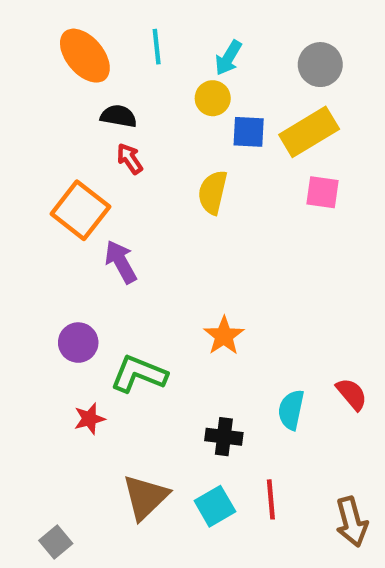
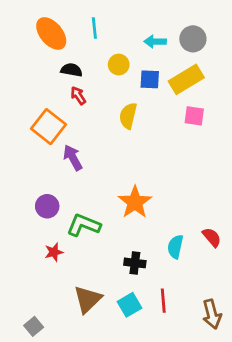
cyan arrow: (228, 58) -> (155, 42), moved, turned 60
yellow circle: (213, 98) -> (119, 65), moved
orange star: (224, 336) -> (135, 202), size x1.4

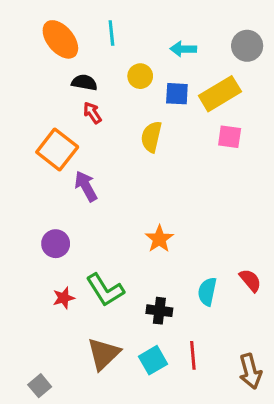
gray circle: (193, 39) -> (247, 46), moved
orange star: (135, 202) -> (159, 239), size x0.7
green L-shape: (84, 225) -> (105, 290), moved, turned -144

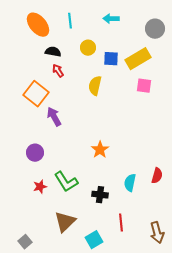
cyan arrow: (183, 49) -> (111, 19), moved
red semicircle: (250, 280) -> (157, 176), turned 56
cyan square: (153, 360) -> (94, 240), moved

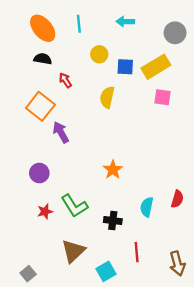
black semicircle: (53, 52) -> (43, 59), moved

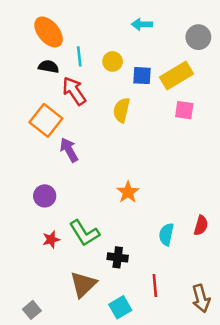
cyan line: (79, 24) -> (79, 56), moved
red arrow: (65, 80) -> (74, 91), size x1.6
black cross: (113, 221) -> (118, 257), moved

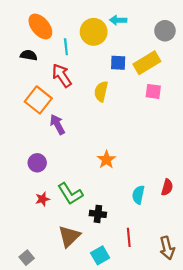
yellow circle: (113, 61) -> (94, 32), moved, size x1.6
black semicircle: (49, 67) -> (29, 55), moved

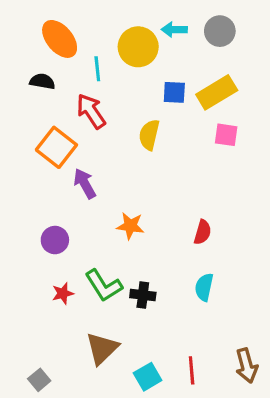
gray circle: (165, 31) -> (220, 31), moved
orange star: (106, 160) -> (130, 226), moved, turned -30
red semicircle: (167, 187) -> (203, 232), moved
black cross: (98, 214) -> (143, 295), moved
red line: (129, 237) -> (192, 370), moved

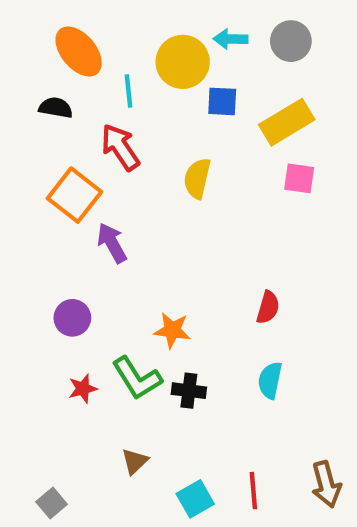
blue square: (174, 92) -> (222, 101), moved
orange star: (130, 226) -> (172, 330), moved
brown triangle: (102, 348) -> (135, 461), size x0.6

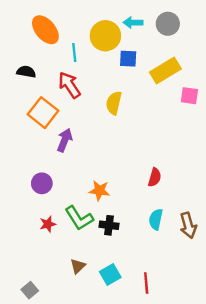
black semicircle: (56, 108) -> (26, 72), moved
pink square: (299, 178) -> (189, 96), moved
purple arrow: (112, 243) -> (65, 140), turned 50
brown arrow: (326, 484) -> (188, 225), moved
cyan square: (195, 499) -> (110, 275), moved

